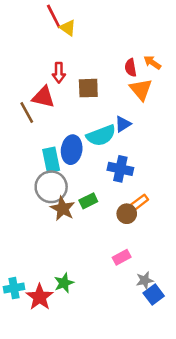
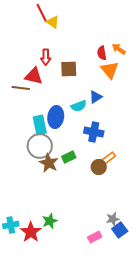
brown line: (27, 112) -> (21, 88), turned -54
cyan semicircle: (101, 136) -> (79, 106), size x0.7
pink rectangle: (122, 257) -> (95, 237), moved

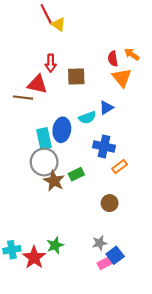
orange rectangle: (109, 158) -> (120, 166), moved
brown circle: (99, 167) -> (110, 203), moved
gray star: (113, 219) -> (100, 243), moved
blue square: (120, 230) -> (115, 255), moved

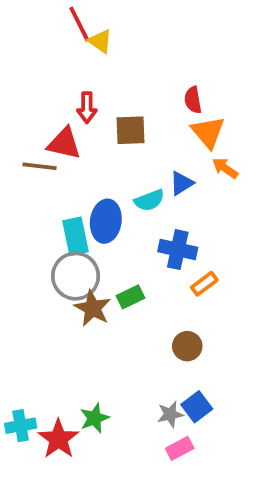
orange arrow: (132, 54) -> (225, 168), moved
blue square: (115, 255) -> (197, 407), moved

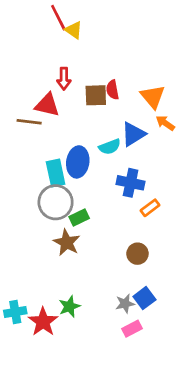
red semicircle: (193, 100) -> (112, 90), moved
blue triangle: (182, 183) -> (133, 134), size x1.4
green rectangle: (130, 297) -> (79, 218), moved
brown star: (93, 308) -> (67, 243), moved

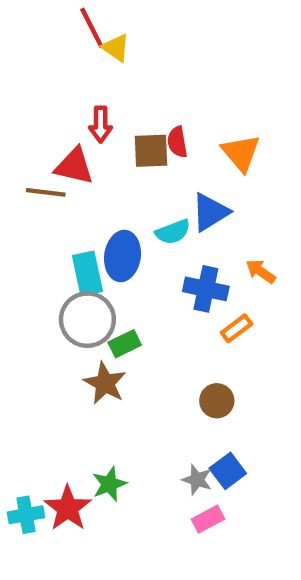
orange arrow: (165, 123) -> (261, 271), moved
gray star: (125, 304) -> (197, 480), turned 30
cyan cross: (15, 312) -> (26, 515), moved

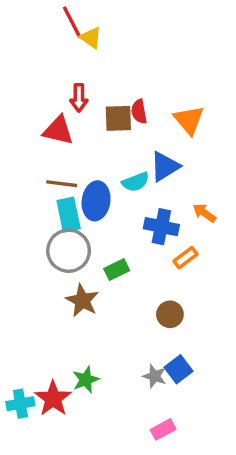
brown line: (46, 192) -> (62, 184), moved
green rectangle: (125, 344) -> (117, 270), moved
pink rectangle: (208, 519) -> (163, 429), moved

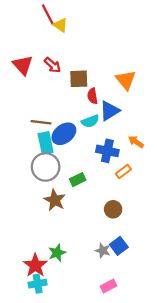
red arrow: (79, 98) -> (52, 65), turned -48
red semicircle: (139, 111) -> (92, 96), moved
red triangle: (58, 130) -> (23, 65), moved, turned 35
blue ellipse: (96, 201) -> (64, 134), turned 45
cyan cross: (20, 404) -> (38, 284), moved

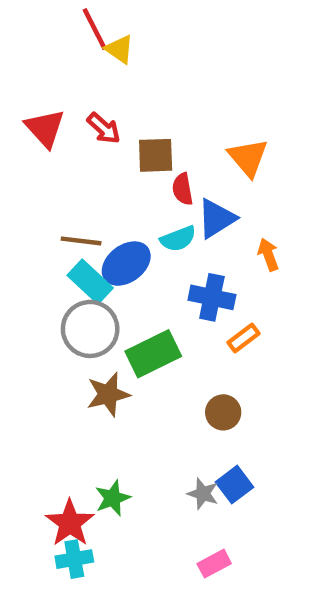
orange arrow: (136, 142) -> (268, 255), moved, turned 35
cyan rectangle: (46, 143) -> (90, 282), turned -35
green rectangle: (78, 180) -> (153, 354), size x1.6
brown star: (55, 200) -> (108, 394), turned 30

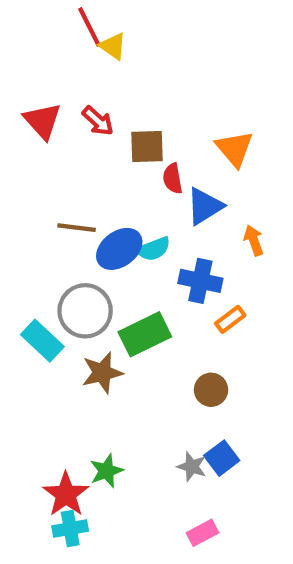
cyan semicircle: (178, 239) -> (153, 249), moved
cyan rectangle: (90, 282) -> (42, 341), moved

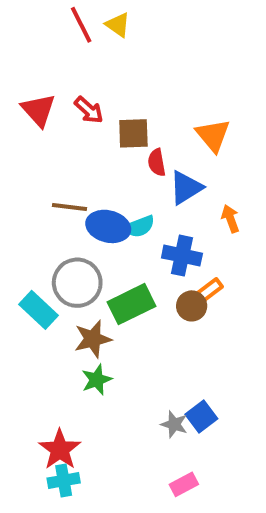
yellow triangle: (113, 46) -> (118, 25), moved
blue ellipse: (119, 249) -> (108, 226), turned 51
brown circle: (211, 390) -> (192, 306), moved
green star: (106, 471) -> (97, 380), moved

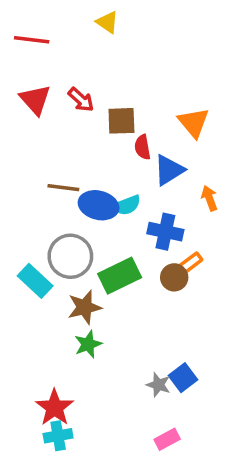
red line: (81, 25) -> (32, 40), moved, turned -56

